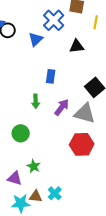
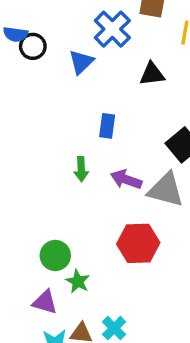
purple arrow: (62, 107) -> (126, 179), turned -108
green circle: (21, 133) -> (55, 255), moved
red hexagon: (82, 144) -> (138, 243), moved

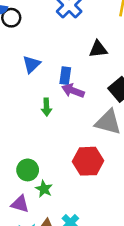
blue triangle: (81, 62) -> (31, 64), moved
black triangle: (152, 74) -> (98, 49), moved
purple arrow: (126, 179) -> (73, 91), moved

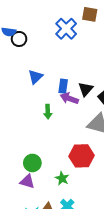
black triangle: (98, 49) -> (86, 89), moved, turned -42
green star: (44, 189) -> (62, 178), moved
purple triangle: (20, 204) -> (27, 181), moved

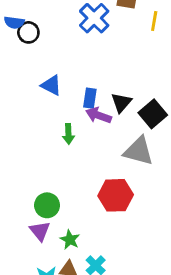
blue triangle: (35, 77) -> (51, 85), turned -49
green star: (62, 178) -> (70, 240), moved
purple triangle: (27, 181) -> (40, 231), turned 35

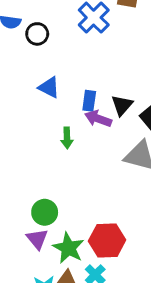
black circle: (28, 32) -> (37, 34), moved
red hexagon: (116, 195) -> (107, 241), moved
green star: (70, 240) -> (68, 248), size x1.5

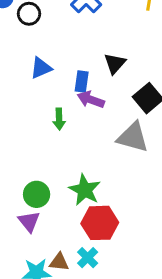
blue triangle: (49, 87) -> (41, 68), turned -50
black triangle: (122, 105) -> (115, 63), moved
green star: (68, 248) -> (85, 190), moved

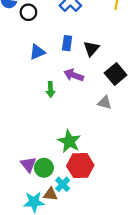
blue rectangle: (82, 81) -> (67, 43), moved
gray triangle: (133, 137) -> (105, 103), size x0.6
green circle: (37, 194) -> (44, 168), moved
cyan cross: (88, 258) -> (63, 184), moved

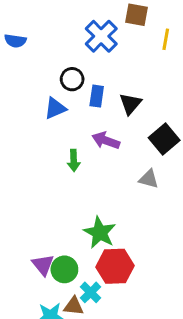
black circle: (28, 12) -> (72, 79), moved

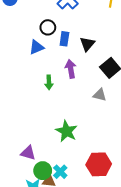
purple arrow: (106, 141) -> (71, 69), turned 60
purple triangle: (43, 265) -> (28, 153), turned -35
red hexagon: (115, 266) -> (99, 164), moved
green circle: (64, 269) -> (43, 171), moved

